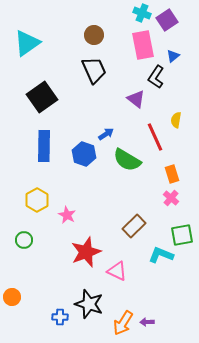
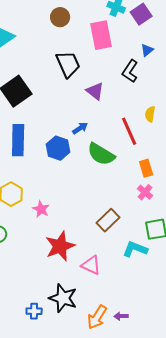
brown circle: (94, 35) -> (60, 17), moved
pink rectangle: (143, 45) -> (101, 35), moved
purple triangle: (136, 99) -> (95, 91), moved

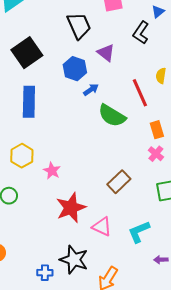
blue hexagon: (58, 148) -> (75, 69), moved
cyan L-shape: (135, 249) -> (139, 232), moved, turned -45
purple arrow: (121, 316) -> (161, 260), moved

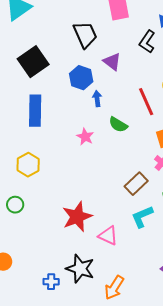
blue arrow: (91, 90) -> (97, 99), turned -63
green semicircle: (112, 116) -> (118, 125), size x0.7
pink star: (52, 171) -> (85, 137), moved
brown rectangle: (119, 182) -> (136, 184), moved
cyan L-shape: (139, 232) -> (142, 217), moved

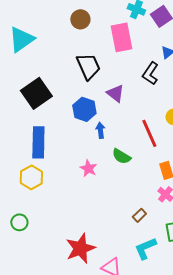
yellow hexagon: (28, 165) -> (31, 177), moved
brown rectangle: (136, 184) -> (139, 215), size x0.6
green circle: (15, 205) -> (19, 222), moved

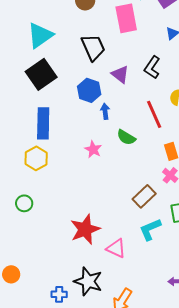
cyan triangle: (21, 39) -> (40, 35), moved
black L-shape: (150, 73) -> (152, 67), moved
brown rectangle: (139, 215) -> (144, 196), size x1.6

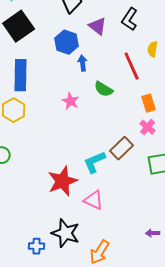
cyan L-shape: (150, 229) -> (95, 162), moved

